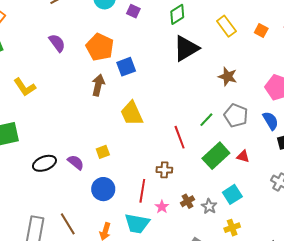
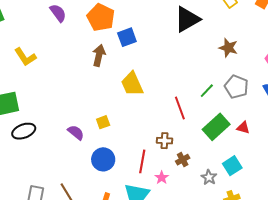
black ellipse: (44, 163) -> (24, 131), moved
brown cross: (187, 201) -> (183, 160), moved

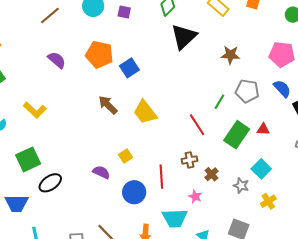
brown arrow: (99, 55) -> (108, 105), moved, turned -45
red line: (142, 161) -> (161, 177), moved

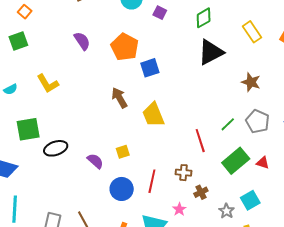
black ellipse: (50, 183) -> (56, 148), moved

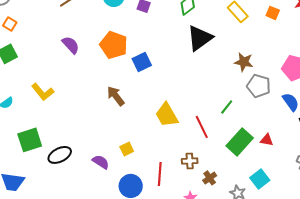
yellow trapezoid: (153, 115) -> (167, 115), moved
gray pentagon: (257, 121) -> (259, 86), moved

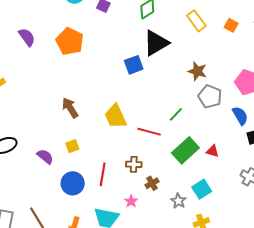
blue square: (142, 62) -> (134, 65), moved
brown arrow: (116, 96) -> (70, 108), moved
red line: (202, 127) -> (149, 132), turned -55

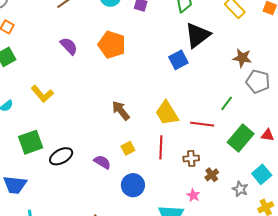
red line: (103, 174) -> (161, 147), moved

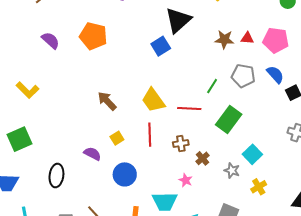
gray pentagon: (258, 81) -> (243, 76), moved
red triangle: (268, 135) -> (247, 38), moved
black ellipse: (61, 156) -> (56, 176), moved, turned -50

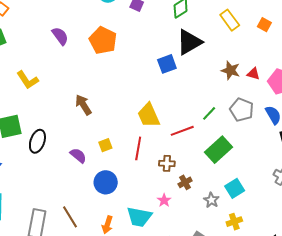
brown arrow: (107, 101) -> (83, 105), moved
red line: (189, 108) -> (182, 131), turned -35
black ellipse: (56, 176) -> (37, 141), moved

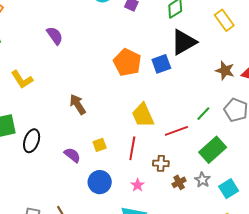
orange pentagon: (103, 40) -> (127, 62), moved
pink star: (164, 200) -> (138, 185), moved
gray star: (211, 200) -> (202, 180), moved

